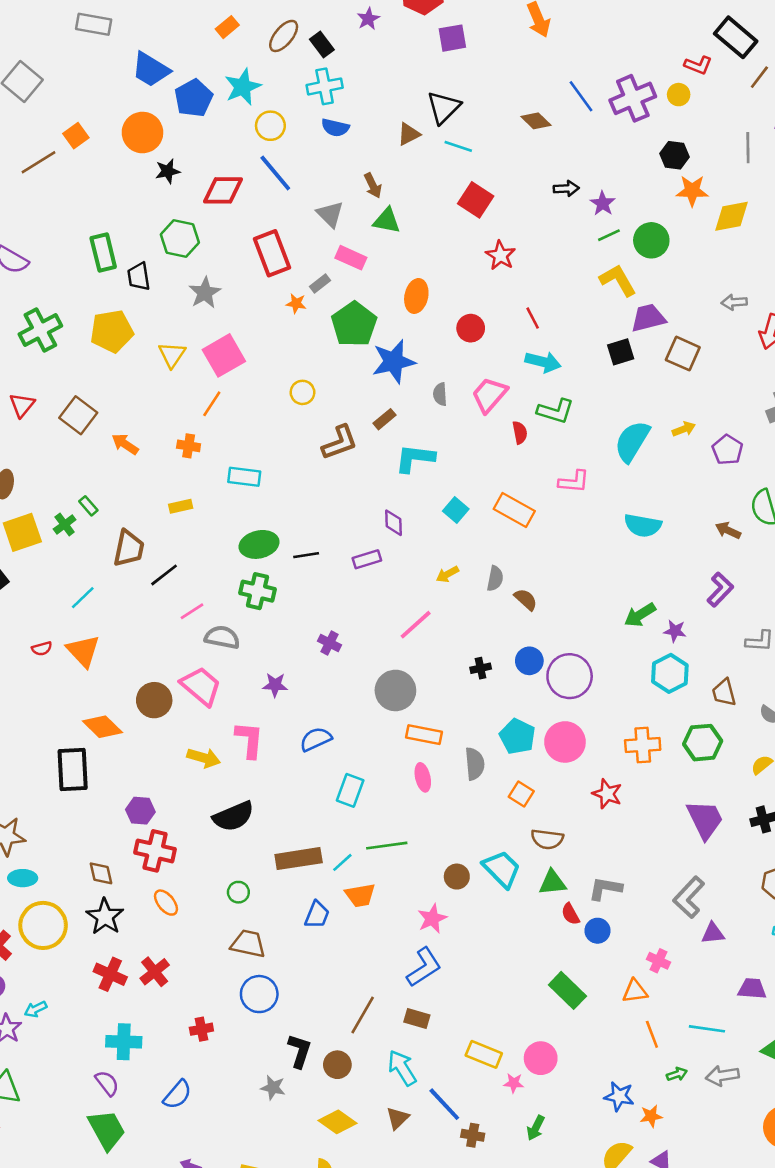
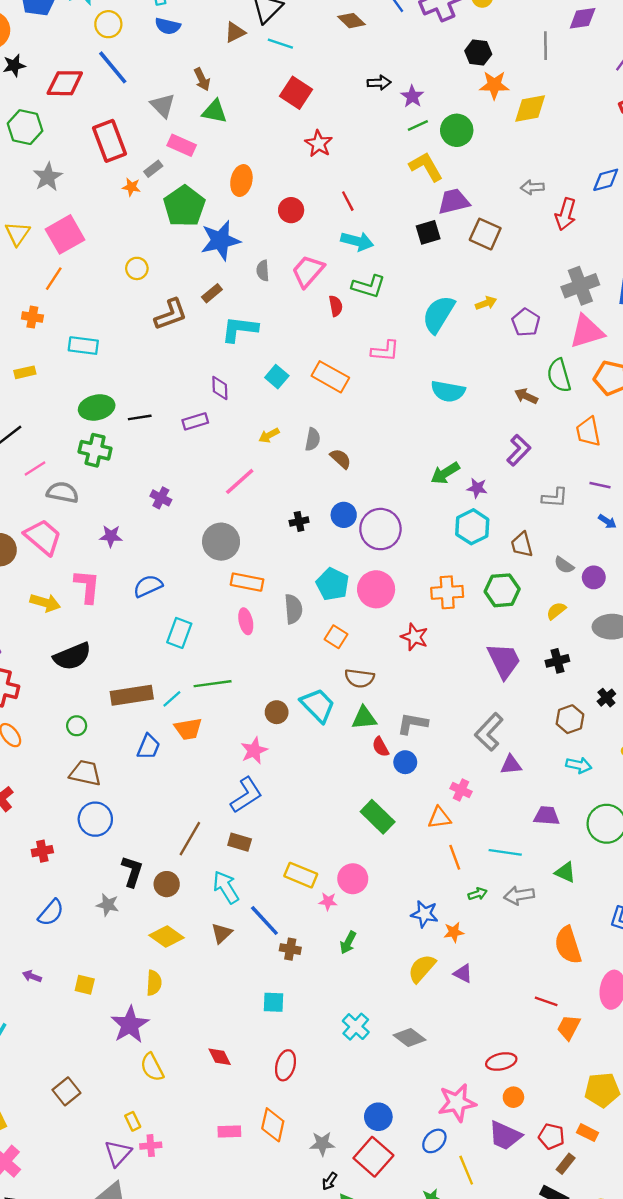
blue semicircle: (177, 1095) -> (51, 913), moved

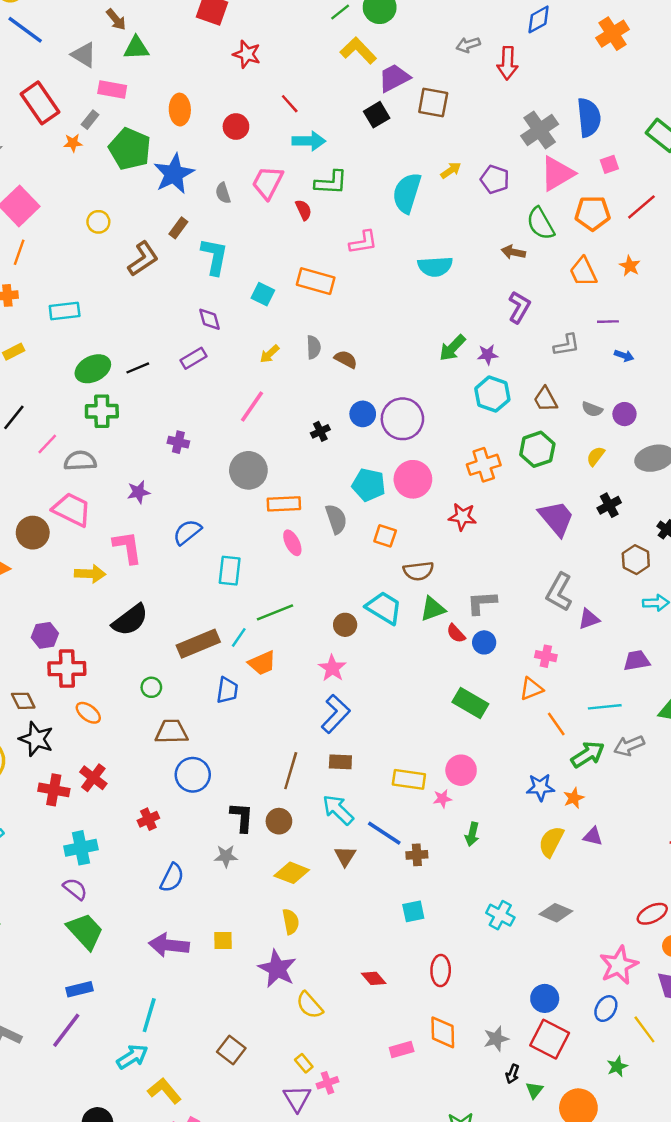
cyan L-shape: (240, 329) -> (214, 256), turned 108
green arrow: (478, 894) -> (588, 754), size x1.8
purple arrow: (32, 976) -> (169, 945), size x2.0

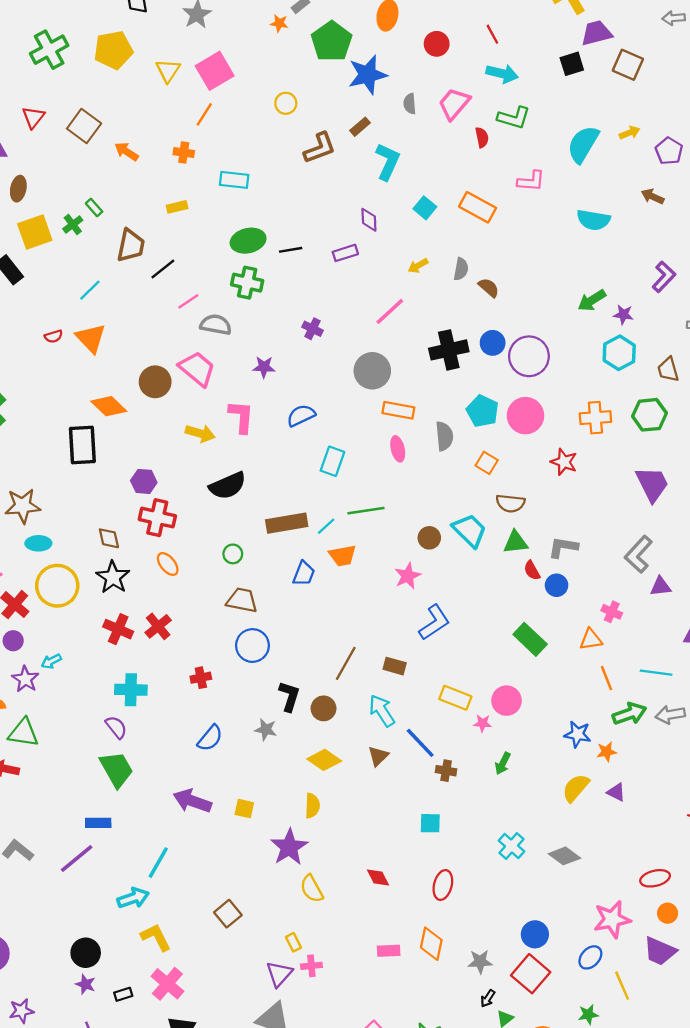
brown arrow: (513, 252) -> (653, 196), moved
black cross: (320, 431) -> (449, 350), size x2.0
blue L-shape: (336, 714) -> (434, 622), moved

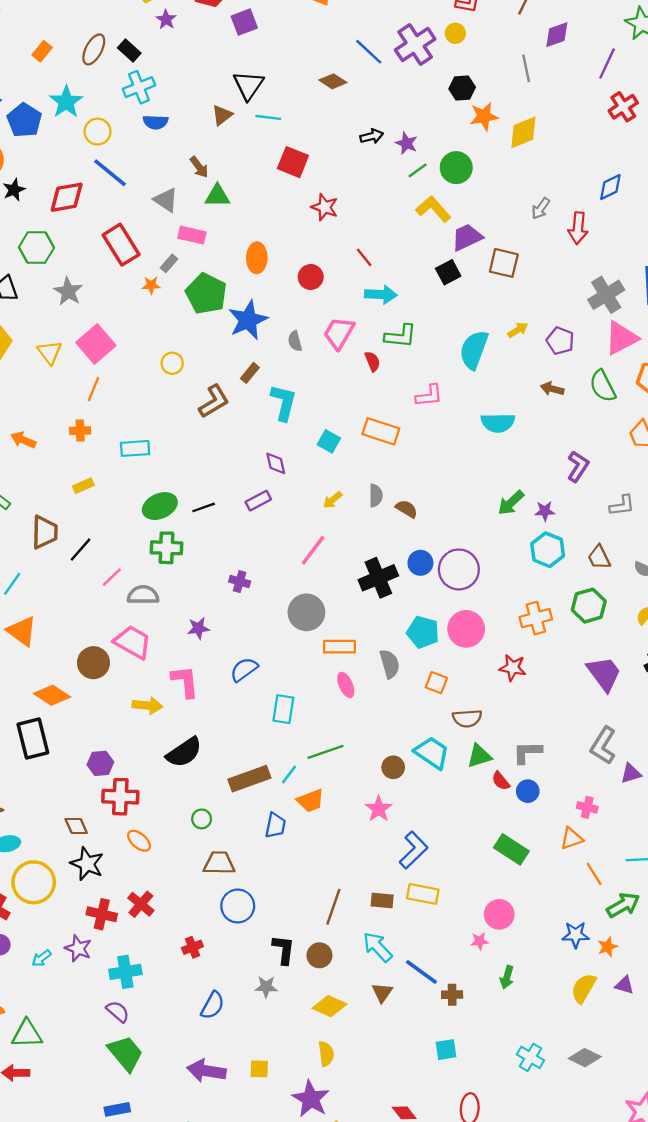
gray arrow: (674, 18) -> (541, 208), turned -40
purple star: (25, 679) -> (78, 948), moved
yellow rectangle: (455, 698) -> (423, 894), moved

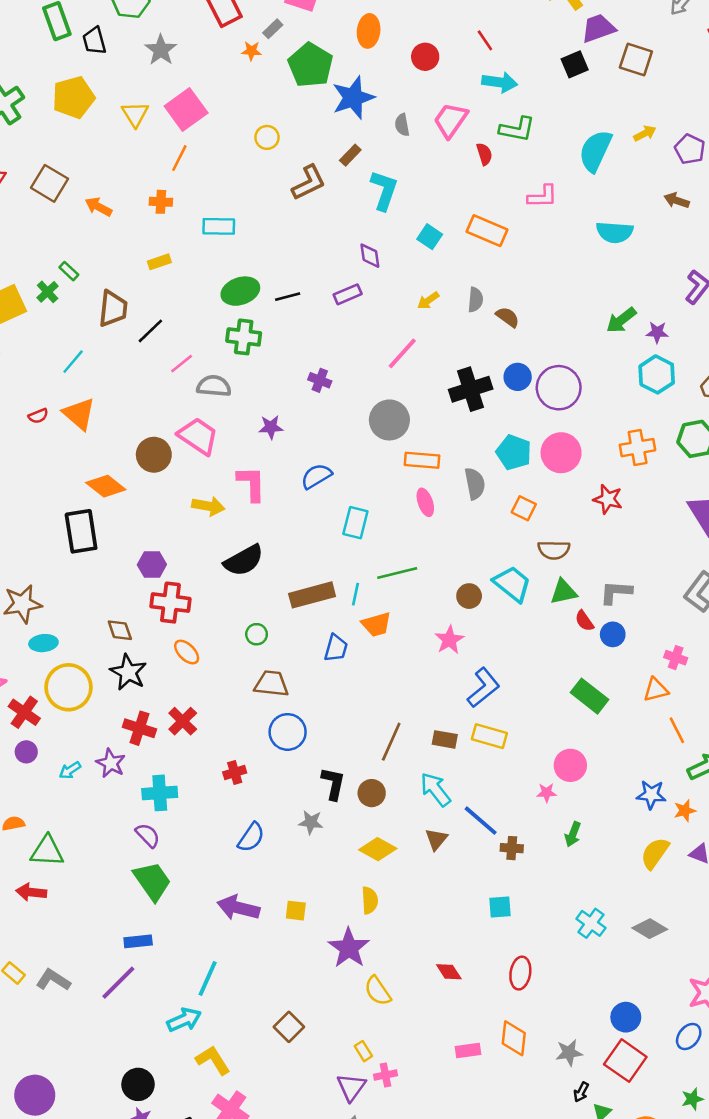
cyan line: (289, 775) -> (355, 594), turned -30

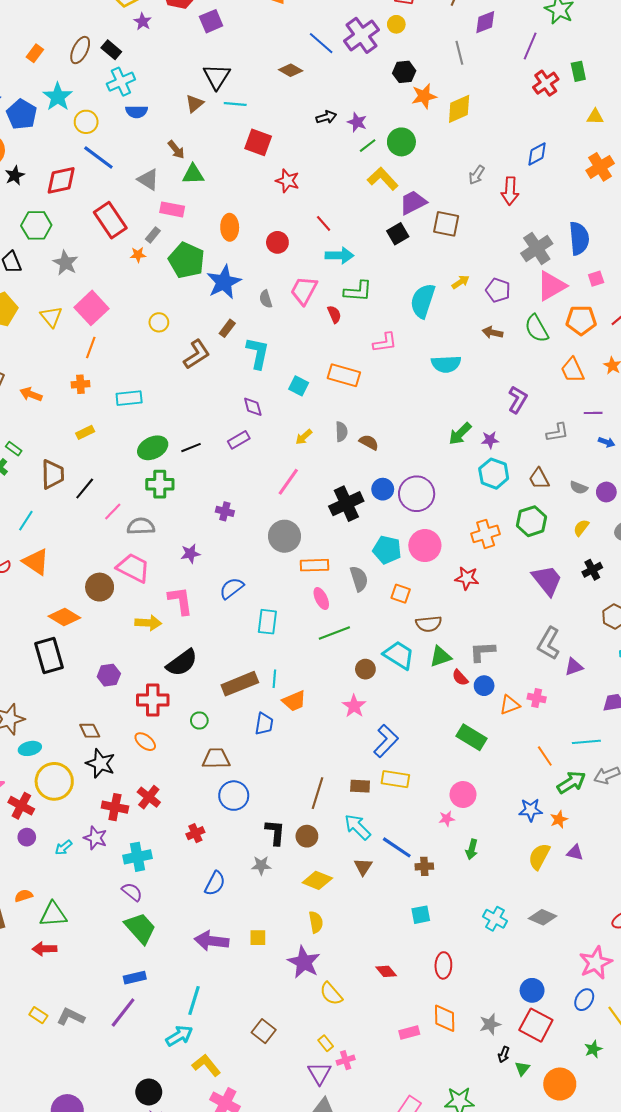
green line: (397, 573) -> (334, 633), moved
red cross: (170, 603) -> (153, 700), moved
orange triangle: (656, 690) -> (510, 705), moved

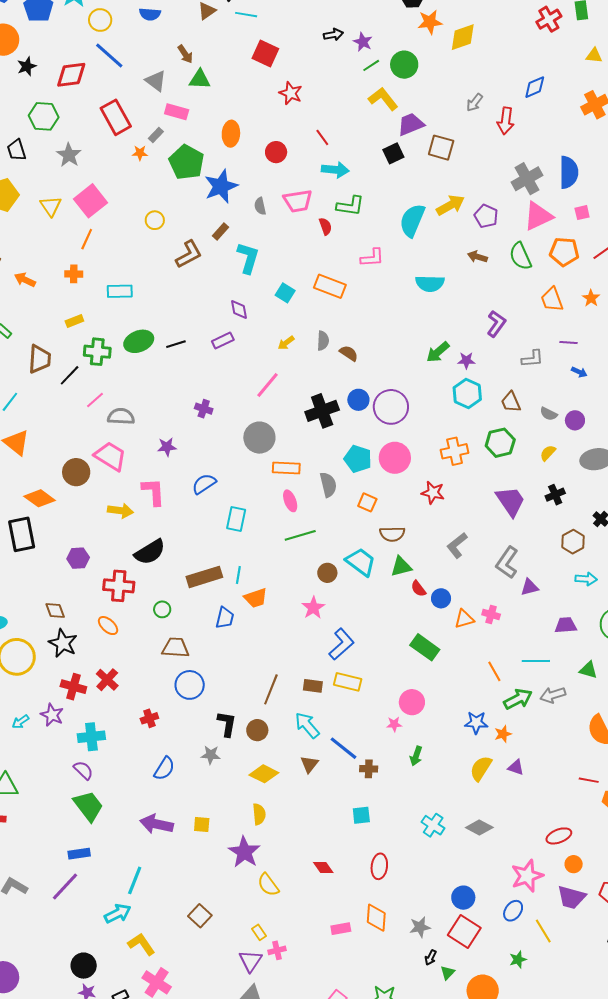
yellow arrow: (461, 282) -> (450, 205), size x1.6
pink trapezoid: (304, 291) -> (298, 201), turned -132
green cross: (160, 484) -> (97, 352), moved
gray L-shape: (482, 652) -> (457, 545), moved, turned -40

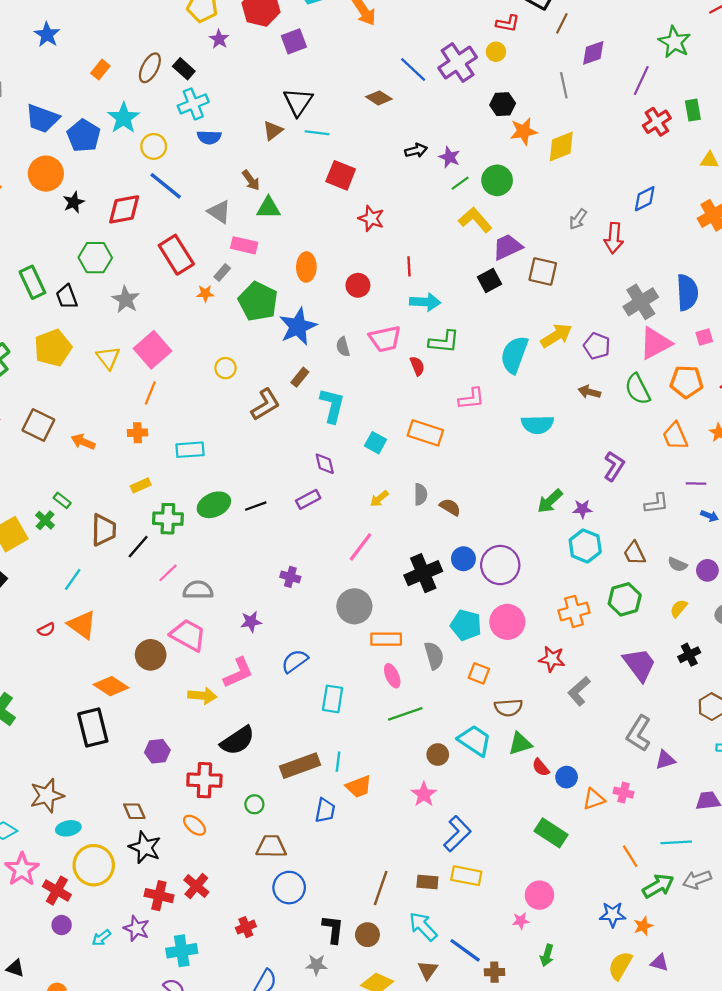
red line: (322, 137) -> (409, 266), turned 36
pink L-shape: (153, 492) -> (238, 673), turned 72
gray L-shape: (457, 545) -> (579, 691), moved

